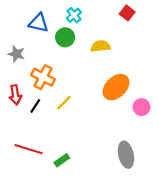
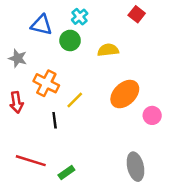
yellow line: (64, 103) -> (75, 100), moved
black line: (35, 106) -> (55, 120), moved, turned -40

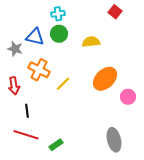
cyan cross: (80, 17) -> (58, 14), moved, turned 32
blue triangle: (41, 25) -> (35, 37), moved
black line: (55, 120) -> (27, 111), moved

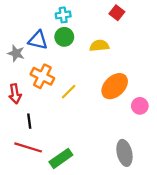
red square: (115, 12) -> (117, 13), moved
green rectangle: (56, 145) -> (61, 158), size x1.5

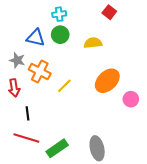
gray star: (16, 53) -> (17, 60), moved
gray ellipse: (124, 153) -> (97, 148), moved

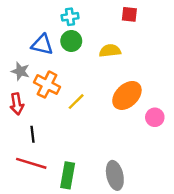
red square: (109, 12) -> (129, 14), turned -32
green rectangle: (57, 148) -> (68, 175), turned -45

